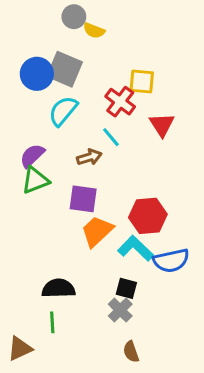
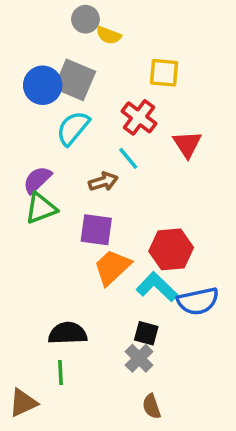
yellow square: (142, 82) -> (164, 73), moved

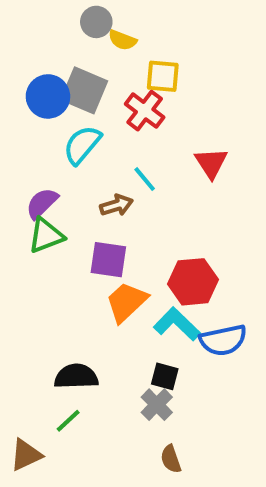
yellow square: (164, 73) -> (163, 76), moved
red cross: (139, 117) -> (145, 111), moved
green line: (61, 373) -> (68, 421), turned 50

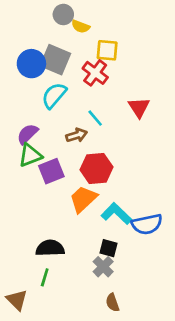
purple square: (108, 260) -> (51, 171), moved, turned -30
red hexagon: (193, 282) -> (97, 168), moved
green line: (68, 421) -> (45, 277), turned -30
brown triangle: (26, 455) -> (17, 300), turned -50

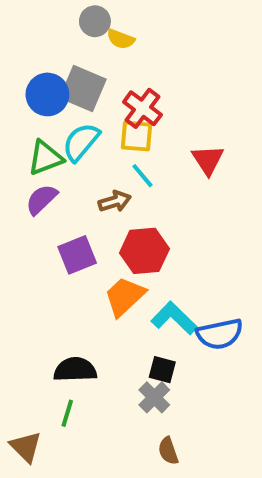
yellow square: (107, 50) -> (137, 136), moved
green triangle: (30, 155) -> (45, 158), moved

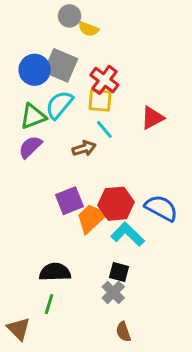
red triangle: (208, 160) -> (152, 118), turned 35
red hexagon: (144, 251) -> (116, 204), moved
purple square: (77, 255) -> (69, 201), moved
blue semicircle: (220, 334) -> (161, 208), moved, turned -140

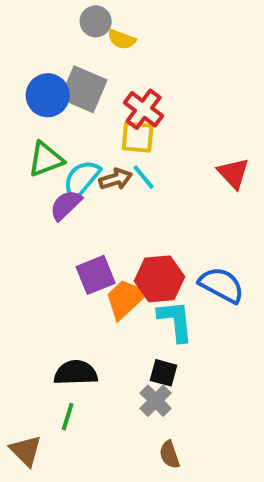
cyan semicircle: (59, 105) -> (82, 179), moved
red triangle: (152, 118) -> (233, 173), moved, turned -45
purple semicircle: (30, 147) -> (66, 205), moved
brown arrow: (84, 148) -> (116, 179), moved
cyan L-shape: (128, 234) -> (175, 321), turned 40

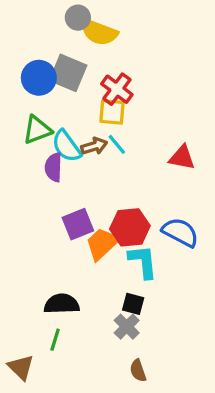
yellow semicircle: (122, 39) -> (99, 32), size x1.6
red triangle: (233, 173) -> (182, 157), moved, turned -36
cyan semicircle: (82, 179) -> (66, 146), turned -76
purple semicircle: (66, 205) -> (53, 167), turned -44

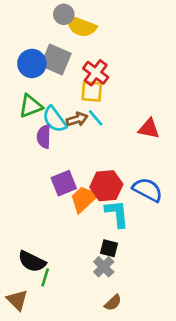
black semicircle: (62, 304) -> (32, 261), moved, turned -152
brown semicircle: (138, 371) -> (113, 303), turned -114

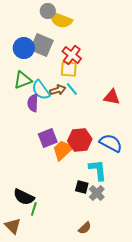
cyan L-shape: (117, 214) -> (98, 170), moved
gray cross: (104, 267) -> (97, 193), moved

